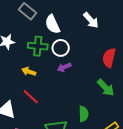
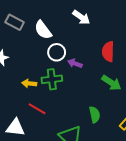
green cross: (38, 46) -> (52, 79), moved
purple arrow: (64, 67) -> (75, 63), moved, turned 56

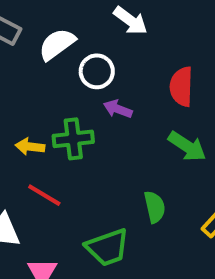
white semicircle: (43, 30) -> (57, 44), turned 90
white circle: (57, 52) -> (97, 71), moved

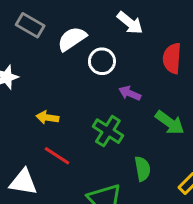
red semicircle: (181, 87) -> (172, 58), moved
purple arrow: (118, 109) -> (130, 93), moved
green cross: (73, 139) -> (108, 131), moved, turned 36

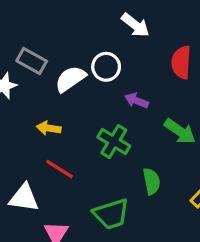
gray rectangle: (30, 25) -> (32, 61), moved
white semicircle: (72, 39) -> (70, 79), moved

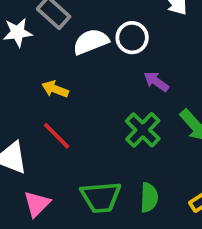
green cross: (114, 142) -> (143, 130), moved
green semicircle: (151, 181) -> (149, 198), moved

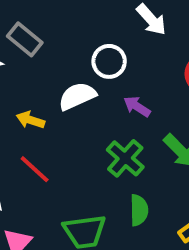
white semicircle: (91, 42) -> (77, 96), moved
green semicircle: (149, 198) -> (139, 210), moved

